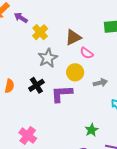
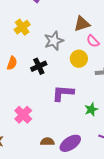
yellow cross: (40, 32) -> (22, 27), moved
purple L-shape: (62, 94) -> (63, 93), moved
green star: (92, 130) -> (91, 109), moved

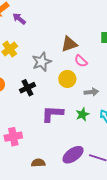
green star: (91, 109) -> (82, 114), moved
pink cross: (23, 115) -> (13, 137), turned 36
purple ellipse: (70, 143) -> (73, 155), moved

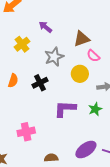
purple arrow: (19, 19) -> (45, 27), moved

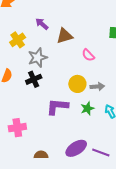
brown triangle: (82, 39) -> (65, 36), moved
gray star: (54, 57) -> (38, 58), moved
yellow circle: (80, 74) -> (77, 84), moved

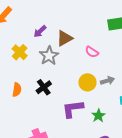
purple arrow: (42, 24) -> (40, 31), turned -72
gray star: (38, 58) -> (49, 56), moved
green star: (87, 108) -> (98, 116), moved

